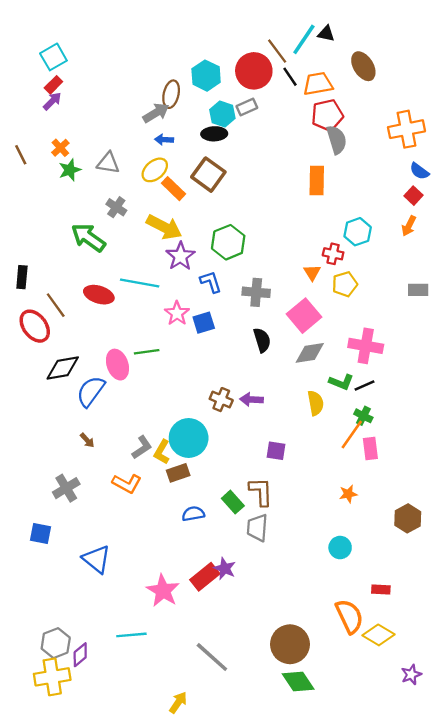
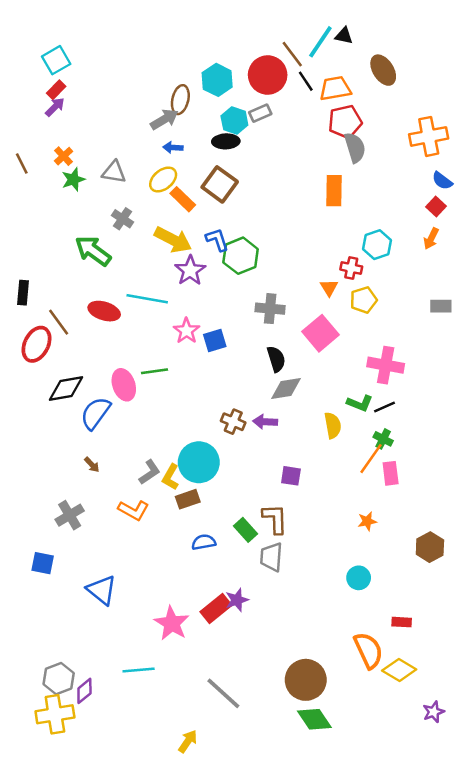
blue L-shape: (211, 282) -> (217, 240), moved
red ellipse: (35, 326) -> (36, 344), turned 64
gray diamond: (310, 353) -> (286, 388), moved
purple star: (225, 569) -> (237, 600), turned 30

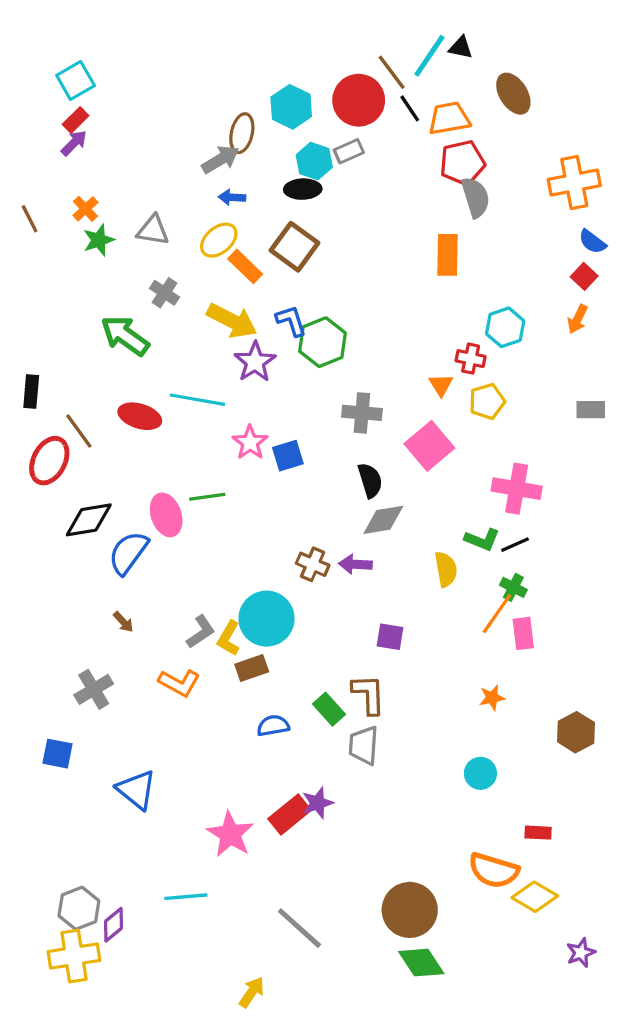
orange semicircle: (368, 650) -> (494, 870), turned 132

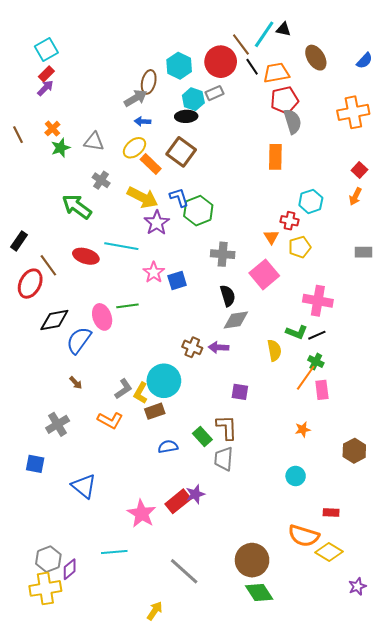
blue semicircle: (592, 242) -> (364, 61), moved, turned -84
black rectangle: (31, 392) -> (19, 241), turned 30

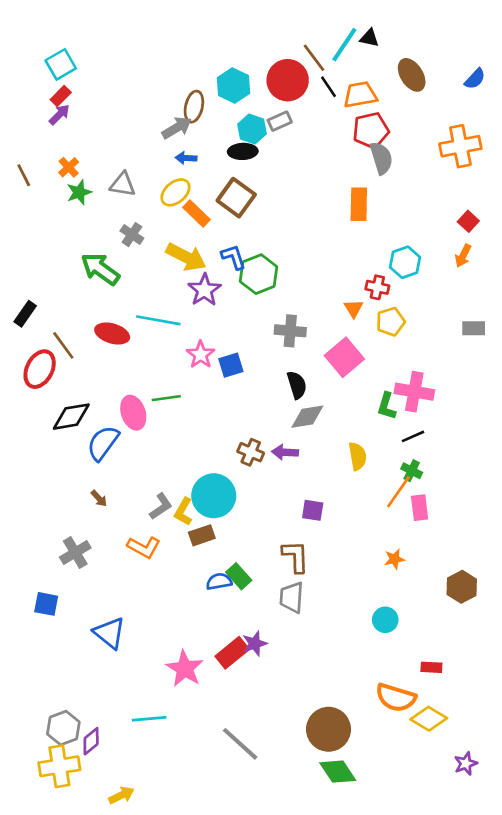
green L-shape: (297, 332) -> (387, 406), moved, turned 85
green rectangle: (202, 437) -> (239, 576), moved
yellow arrow: (155, 611) -> (121, 795), moved, turned 30

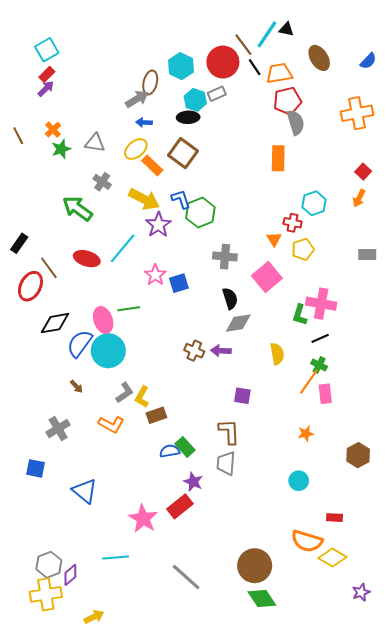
cyan line: (158, 320) -> (123, 248), turned -60
cyan circle: (214, 496) -> (108, 351), moved
purple star: (255, 644) -> (193, 482), moved, turned -30

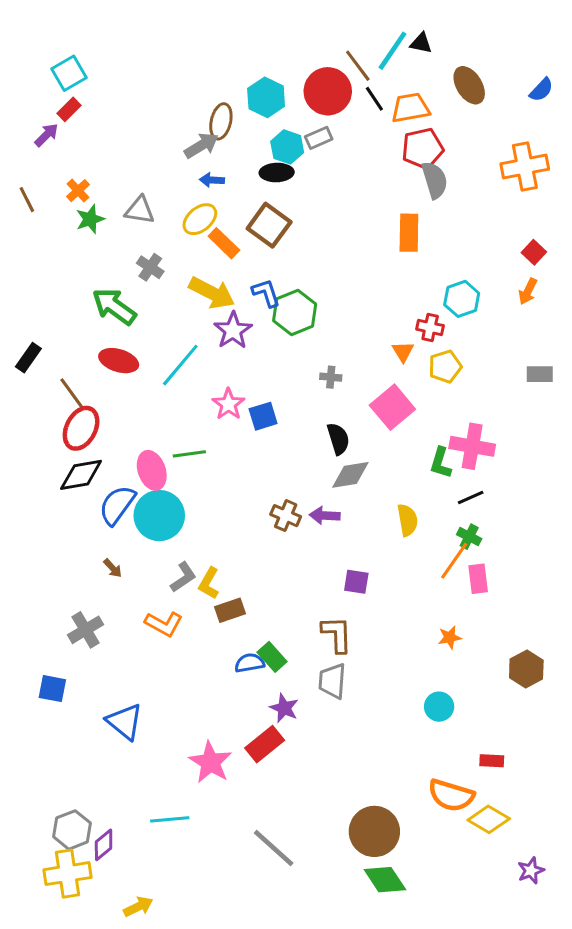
purple arrow: (46, 89) -> (46, 135), moved
gray cross: (225, 257) -> (331, 377), size x0.6
red ellipse: (87, 259) -> (119, 361), moved
red ellipse: (30, 286) -> (81, 428), moved

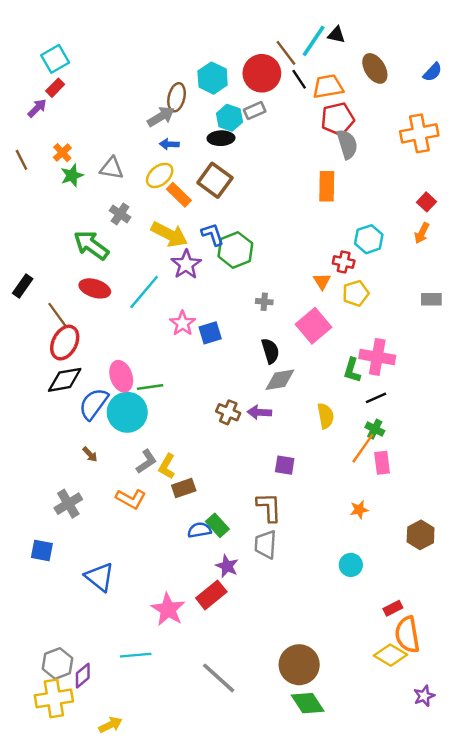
green line: (189, 454) -> (150, 387), moved
red rectangle: (492, 761) -> (393, 608), turned -30
orange semicircle: (451, 795) -> (407, 635), moved, turned 63

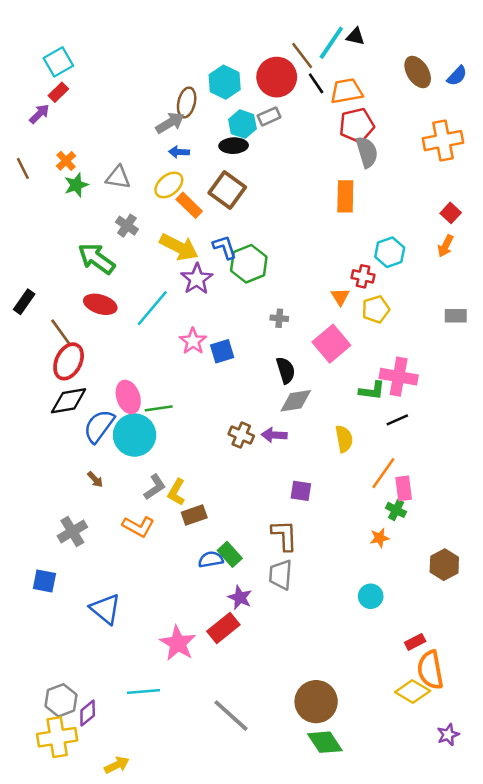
brown ellipse: (375, 68) -> (418, 72), moved
green L-shape: (352, 370) -> (372, 391), turned -100
green cross: (375, 429) -> (396, 510), moved

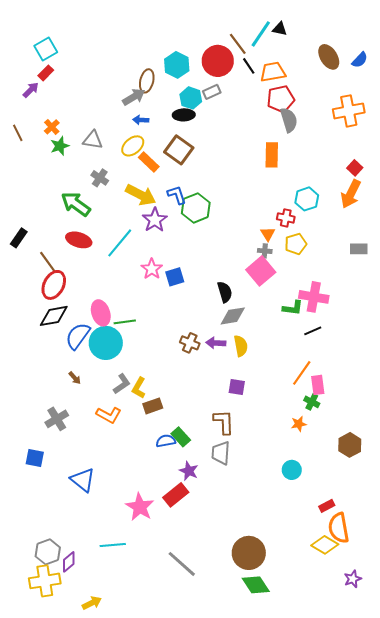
orange arrow: (446, 246) -> (351, 194), size x1.6
gray cross: (279, 318) -> (265, 251), moved
yellow semicircle: (344, 439) -> (241, 346), moved

